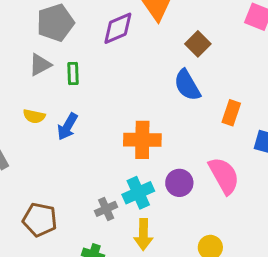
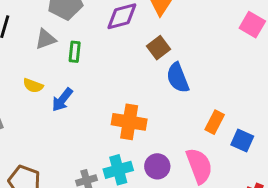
brown square: (198, 44) -> (159, 48), moved
orange rectangle: (231, 113) -> (215, 122), moved

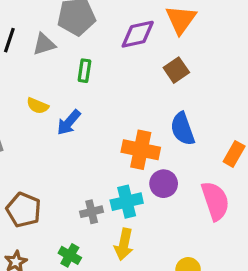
gray triangle: (45, 39) -> (44, 44), moved
blue semicircle: (178, 78) -> (183, 129), moved
purple circle: (157, 166) -> (164, 184), moved

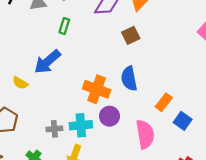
yellow semicircle: (38, 106) -> (20, 83), moved
blue arrow: (69, 122) -> (47, 62), size x1.4

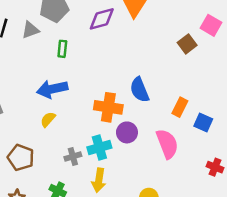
brown square: (131, 35) -> (187, 44), moved
blue arrow: (47, 62) -> (52, 89), turned 40
yellow semicircle: (20, 83) -> (48, 119), moved, turned 112

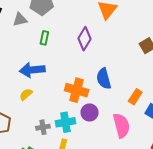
purple diamond: (102, 19) -> (84, 39), moved, turned -50

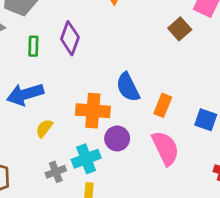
purple diamond: (84, 39) -> (70, 38), moved
yellow semicircle: (26, 94) -> (44, 128), moved
orange rectangle: (135, 97) -> (163, 105), moved

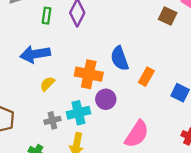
brown square: (180, 29) -> (168, 16), turned -30
pink semicircle: (165, 148) -> (137, 134), moved, turned 52

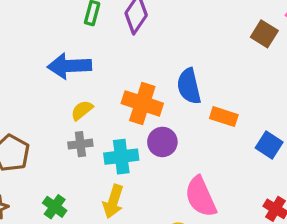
orange rectangle: (146, 77) -> (224, 117), turned 72
gray cross: (52, 120) -> (80, 144), moved
pink semicircle: (137, 134) -> (201, 197), turned 116

